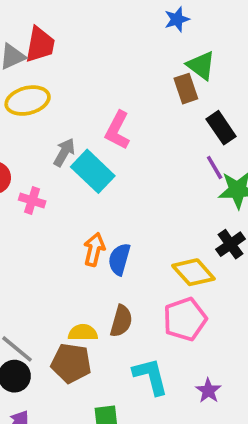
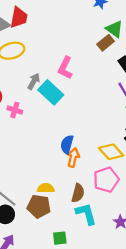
brown rectangle: (186, 89) -> (106, 43), turned 70
orange arrow: (94, 249) -> (73, 157), moved
brown semicircle: (121, 321) -> (78, 193), moved

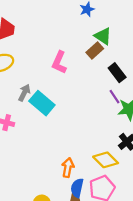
pink L-shape: (65, 68) -> (59, 62), moved
blue semicircle: (67, 144) -> (77, 188), moved

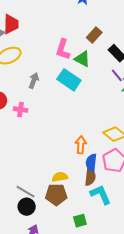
green triangle: (103, 36) -> (82, 59), moved
cyan rectangle: (42, 103) -> (69, 80), moved

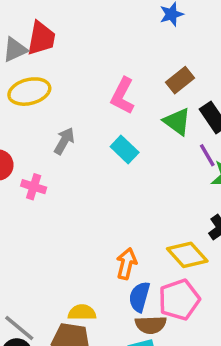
green triangle: (82, 59) -> (177, 122), moved
cyan rectangle: (69, 80) -> (125, 149), size x0.7
brown semicircle: (90, 177) -> (151, 325), moved, turned 72

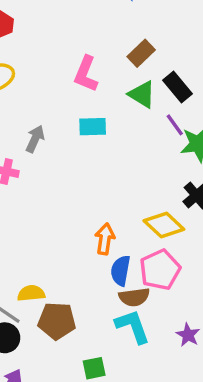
gray arrow: (64, 141) -> (35, 139), moved
cyan rectangle: (125, 149) -> (93, 127), turned -40
yellow semicircle: (82, 313) -> (31, 293), moved

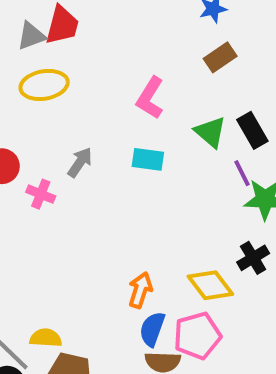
brown rectangle: (141, 53) -> (220, 57), moved

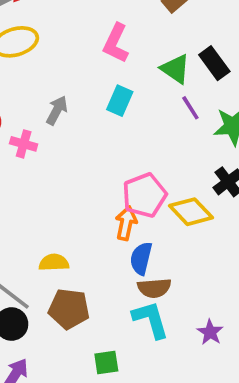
cyan rectangle: (148, 159) -> (120, 101), turned -68
purple line: (242, 173) -> (190, 108), moved
pink pentagon: (197, 336) -> (144, 195), moved
yellow semicircle: (46, 338) -> (54, 263), moved

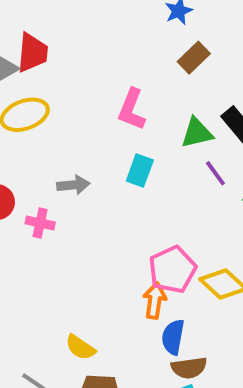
green triangle: (175, 69) -> (197, 133), turned -44
gray arrow: (57, 110) -> (73, 185), turned 60
yellow semicircle: (54, 263) -> (80, 347), turned -140

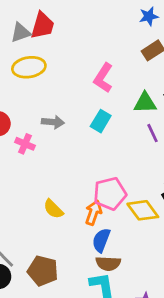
yellow semicircle: (80, 347) -> (53, 209), moved

